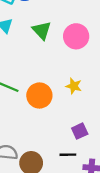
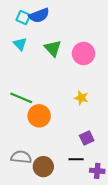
orange circle: (39, 96) -> (39, 116), moved

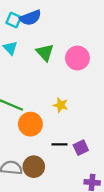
yellow star: (81, 98) -> (61, 105), moved
black line: (76, 159) -> (60, 144), moved
brown circle: (43, 167) -> (34, 167), moved

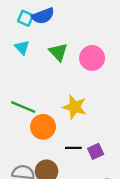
yellow star: (61, 105) -> (75, 107), size x1.5

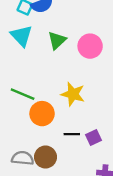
cyan triangle: (22, 47) -> (21, 36), size x1.5
green triangle: (58, 52) -> (57, 40), turned 30

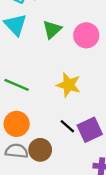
orange circle: (42, 114) -> (17, 124), moved
black line: (72, 134) -> (67, 126), turned 42
purple square: (94, 138) -> (90, 130), size x1.5

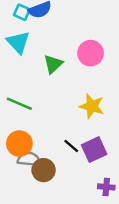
green triangle: (52, 29) -> (53, 64), moved
yellow star: (69, 85) -> (92, 106), moved
gray semicircle: (17, 151) -> (29, 159), moved

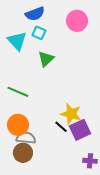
cyan square: (22, 12) -> (39, 33), moved
pink circle: (91, 53) -> (77, 21), moved
yellow star: (92, 106) -> (71, 114), moved
brown circle: (44, 170) -> (23, 153), moved

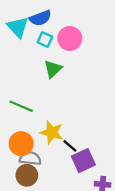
pink circle: (77, 21) -> (70, 38), moved
cyan triangle: (17, 41) -> (18, 27), moved
yellow star: (71, 114) -> (52, 132), moved
purple square: (80, 130) -> (83, 161), moved

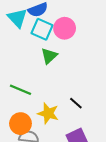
cyan square: (45, 40) -> (42, 29), size x1.5
black line: (70, 146) -> (76, 103), moved

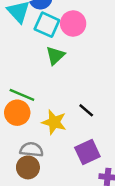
orange circle: (20, 124) -> (17, 113), moved

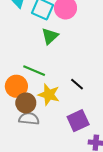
green line: (22, 95) -> (34, 71), moved
brown circle: (28, 167) -> (26, 103), moved

